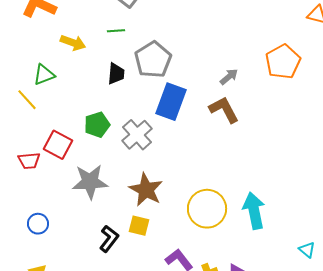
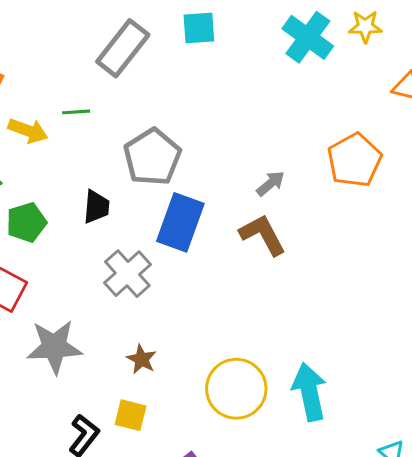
green line: (116, 31) -> (76, 112), moved
black trapezoid: (116, 74) -> (96, 207), moved
green pentagon: (97, 125) -> (26, 222), moved
brown star: (146, 190) -> (141, 359), size x0.6

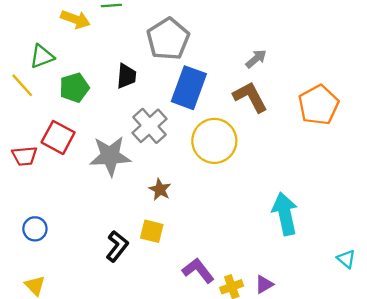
orange pentagon: (354, 160) -> (318, 105), moved
gray star: (54, 347) -> (110, 156), moved
yellow circle: (236, 389) -> (214, 141), moved

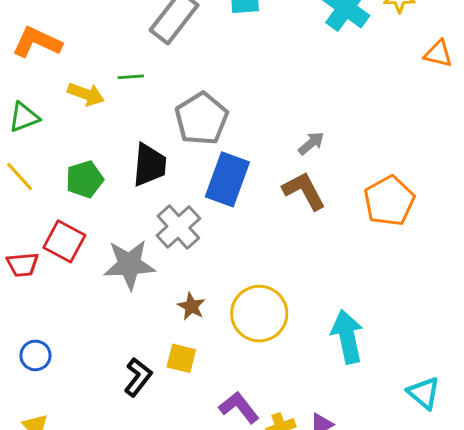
green triangle: (42, 56) -> (24, 117), moved
black trapezoid: (126, 76) -> (150, 165), size x1.4
yellow circle: (214, 141) -> (259, 314), moved
cyan triangle: (346, 259) -> (424, 393), size x1.4

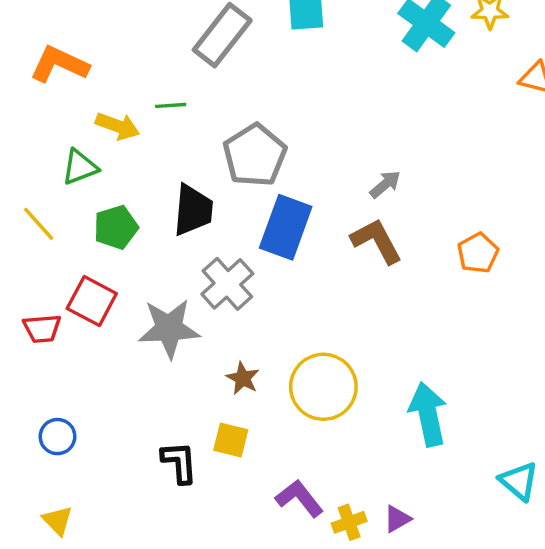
green triangle: (24, 117) -> (80, 167), moved
orange pentagon: (389, 201) -> (478, 253), size x0.7
black L-shape: (138, 377) -> (179, 462), turned -42

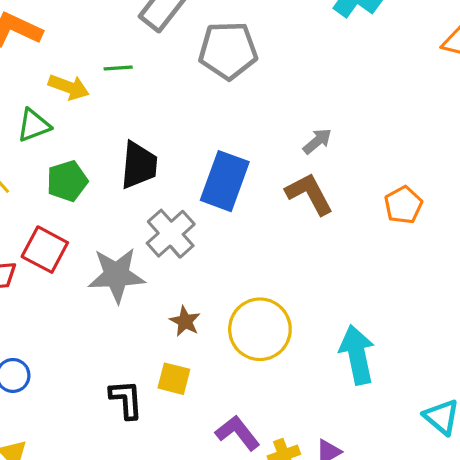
gray pentagon: (255, 155) -> (228, 50), moved, turned 30

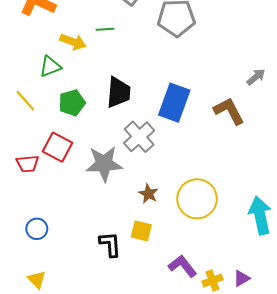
gray arrow: (317, 141) -> (256, 77), moved

